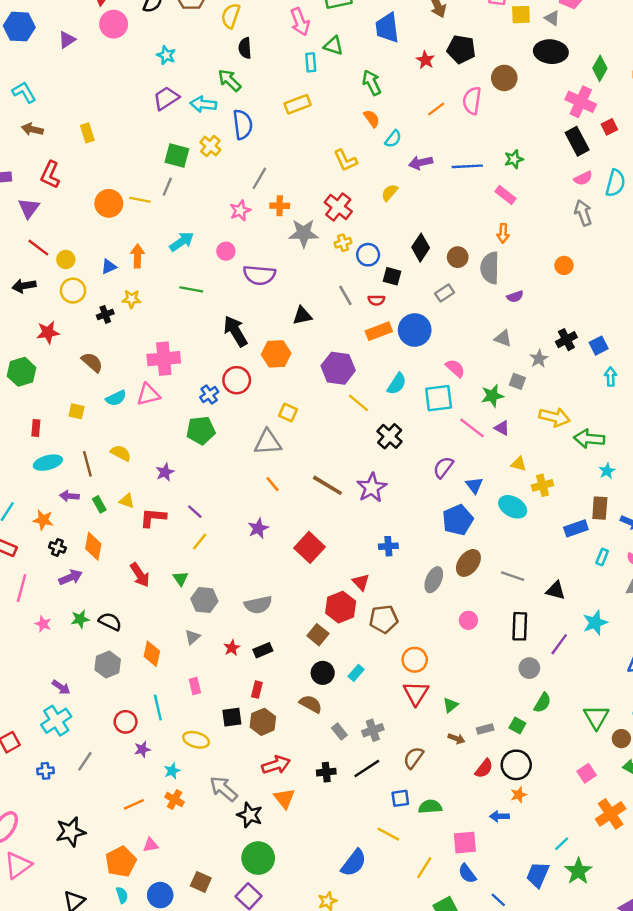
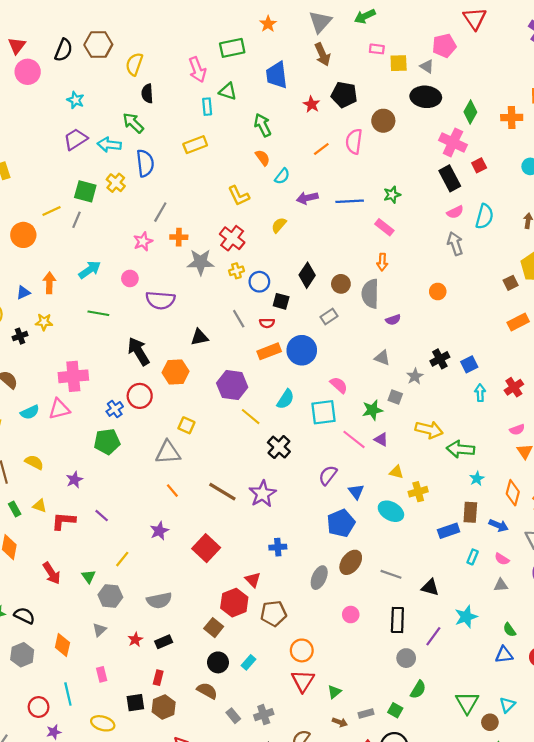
yellow line: (140, 200) -> (52, 211), moved, turned -36
yellow line: (200, 541) -> (122, 559), moved

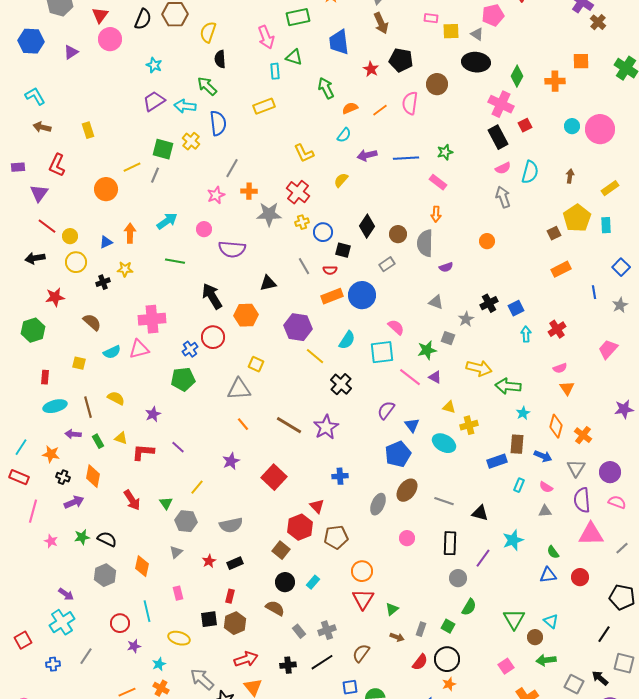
orange semicircle: (263, 158) -> (350, 108), moved, turned -77
cyan triangle: (507, 705) -> (551, 621), turned -35
gray rectangle: (366, 714) -> (421, 629), turned -56

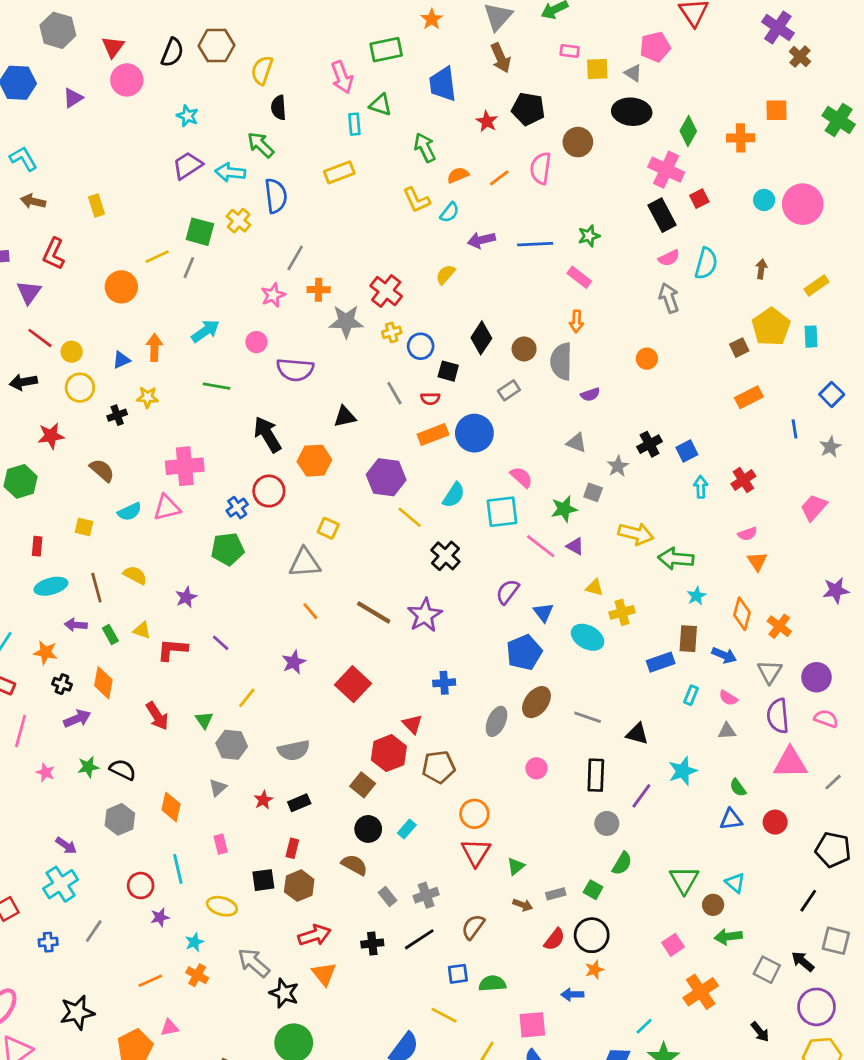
yellow L-shape: (304, 153) -> (416, 200), moved
gray rectangle: (421, 629) -> (556, 894), turned 56

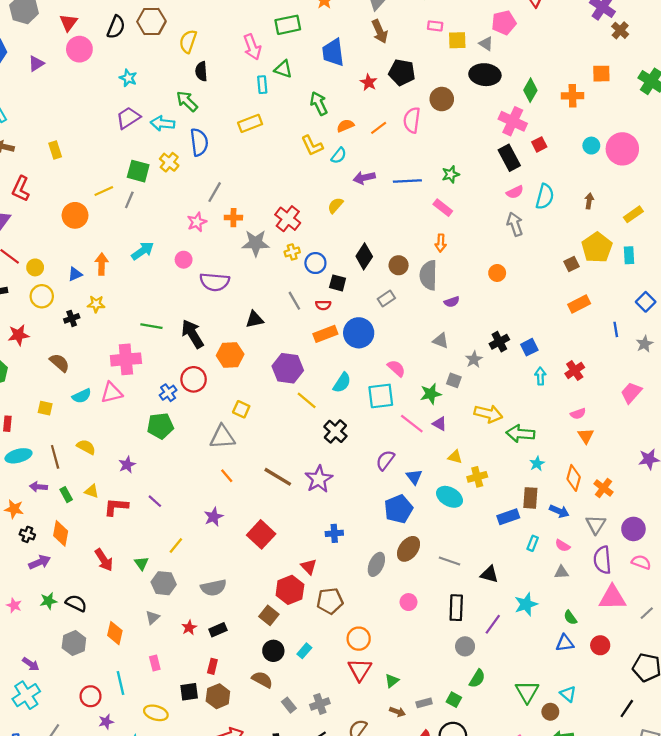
green line: (216, 386) -> (151, 326), moved

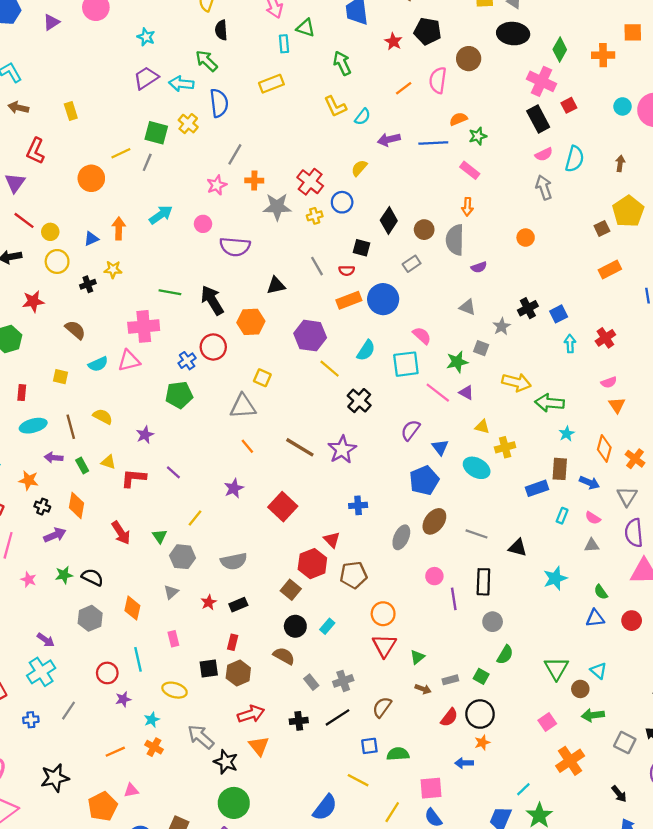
orange semicircle: (345, 126) -> (458, 119), moved
blue circle: (315, 263) -> (342, 202), moved
purple line: (493, 624) -> (454, 599), moved, turned -45

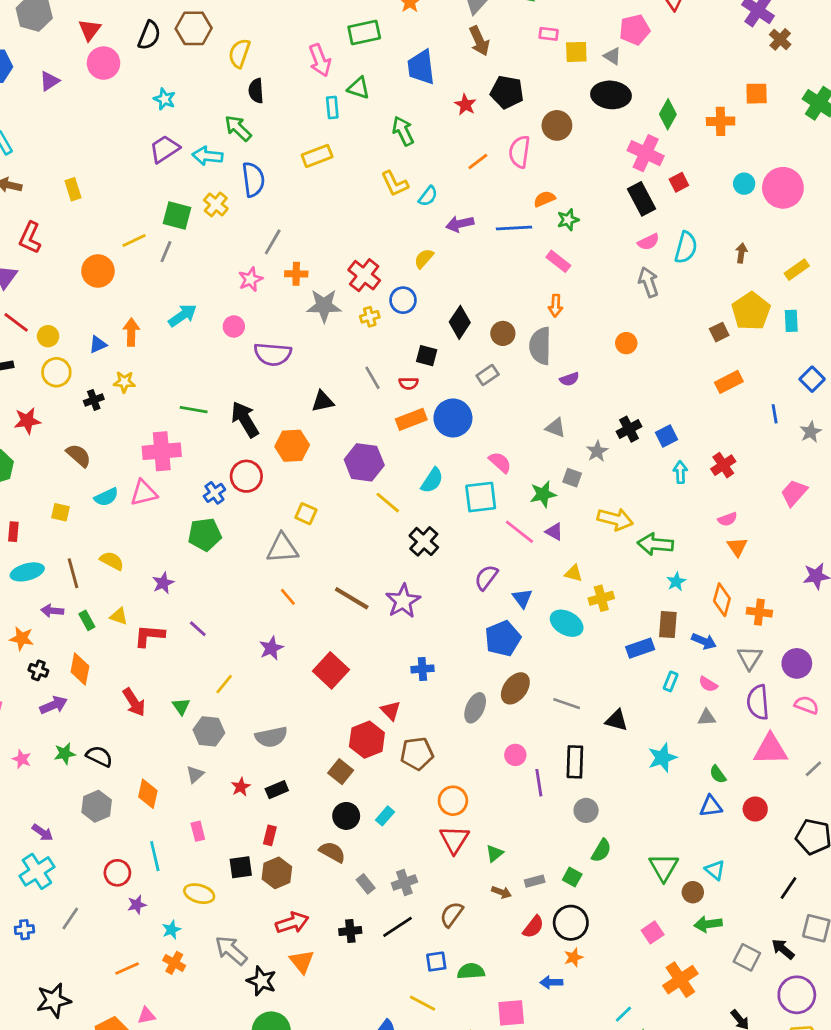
orange cross: (635, 459) -> (759, 612), turned -30

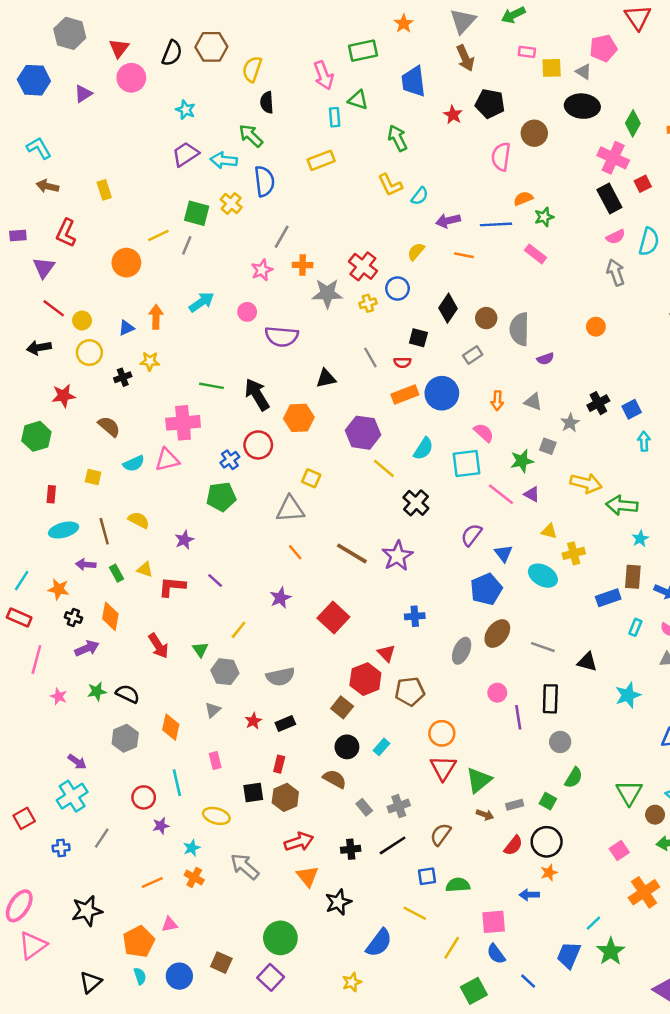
orange line: (478, 161) -> (464, 255), moved, turned 48
orange arrow: (556, 306) -> (497, 401), moved
green triangle: (495, 853) -> (479, 780), size x1.6
black star: (262, 981) -> (338, 902), moved, turned 30

